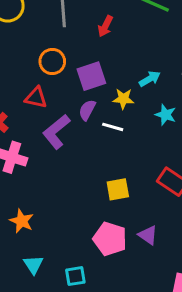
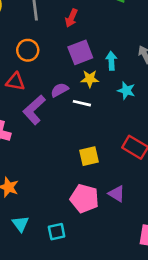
purple square: (91, 76) -> (80, 52), moved
cyan arrow: (150, 79) -> (111, 61), turned -60
purple semicircle: (87, 110) -> (60, 90), turned 36

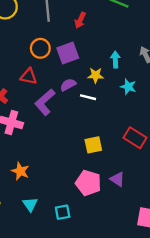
purple square: (80, 52) -> (68, 53), moved

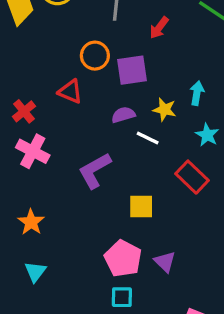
purple L-shape: (45, 102) -> (95, 171), moved
red rectangle: (135, 138) -> (192, 177), moved
cyan square: (63, 212) -> (122, 297), moved

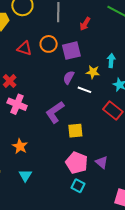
red triangle: (70, 92) -> (24, 48), moved
purple semicircle: (123, 115) -> (69, 77), turned -40
yellow square: (141, 206) -> (75, 131), moved
cyan square: (122, 297) -> (78, 186), turned 32

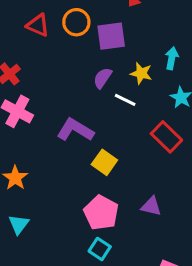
purple L-shape: (55, 112) -> (75, 130), turned 60
yellow square: (75, 131) -> (104, 162), turned 35
purple triangle: (102, 162) -> (151, 206), moved, turned -32

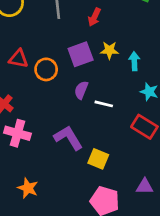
orange circle: (76, 22) -> (46, 69), moved
yellow star: (141, 73) -> (109, 50), moved
purple L-shape: (75, 130) -> (68, 138), turned 40

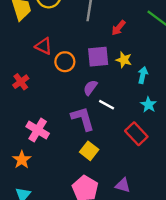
pink cross: (17, 133) -> (38, 130), moved
purple L-shape: (68, 138) -> (83, 119), moved

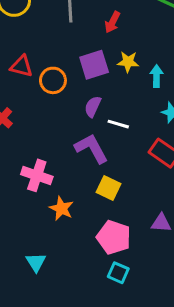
orange star: (22, 160) -> (61, 209), moved

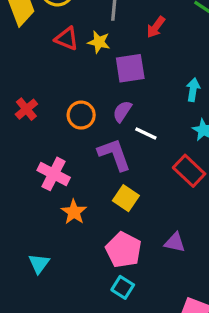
yellow star: (128, 62) -> (99, 42), moved
red triangle: (21, 66) -> (67, 39), moved
orange circle: (53, 80) -> (81, 115), moved

